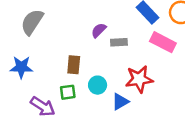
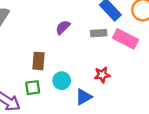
gray rectangle: (119, 42) -> (99, 33), moved
red star: (139, 79) -> (102, 75), size x0.6

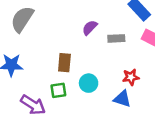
gray rectangle: (99, 33) -> (116, 38), moved
blue triangle: (84, 97) -> (122, 99), moved, turned 48

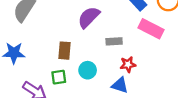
purple semicircle: (90, 28) -> (89, 17), size x1.5
gray rectangle: (116, 38) -> (114, 41), moved

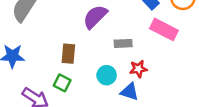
cyan circle: (88, 70) -> (107, 75), moved
green square: (59, 77) -> (62, 83), turned 35

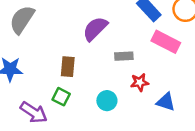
cyan circle: (107, 75) -> (107, 101), moved
blue triangle: (129, 92) -> (166, 102), moved

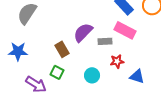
purple semicircle: (95, 29) -> (83, 32), moved
pink rectangle: (166, 42) -> (125, 30), moved
brown rectangle: (68, 67) -> (62, 49), turned -35

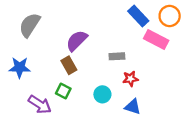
pink rectangle: (125, 30) -> (156, 39), moved
purple semicircle: (83, 32) -> (77, 41), moved
blue triangle: (137, 76) -> (133, 107), moved

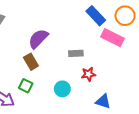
blue triangle: (133, 107) -> (103, 101), moved

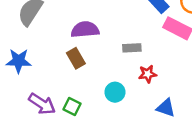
purple semicircle: (38, 39) -> (85, 30), turned 40
green square: (26, 86) -> (72, 106), moved

